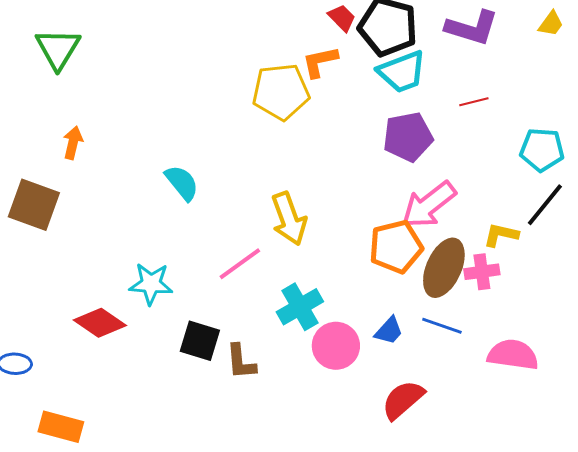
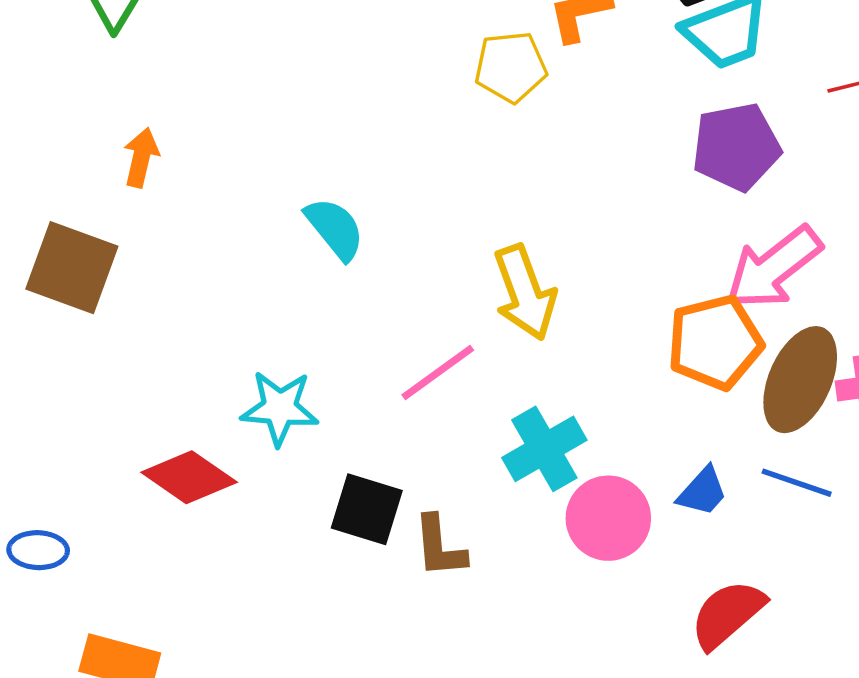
yellow pentagon: (281, 92) -> (511, 67), size x0.7

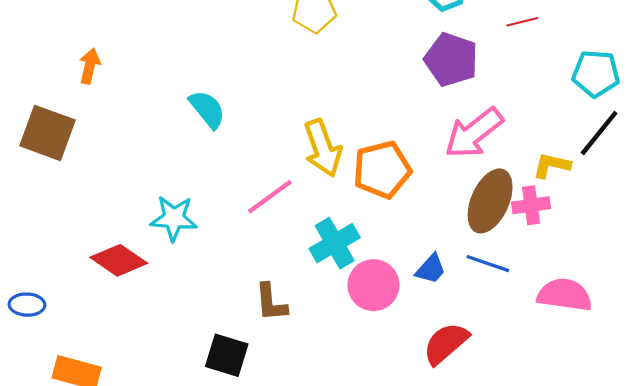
purple pentagon: (736, 147) -> (451, 60), turned 30
orange pentagon: (715, 342) -> (382, 170), moved
black square: (367, 509) -> (227, 355), moved

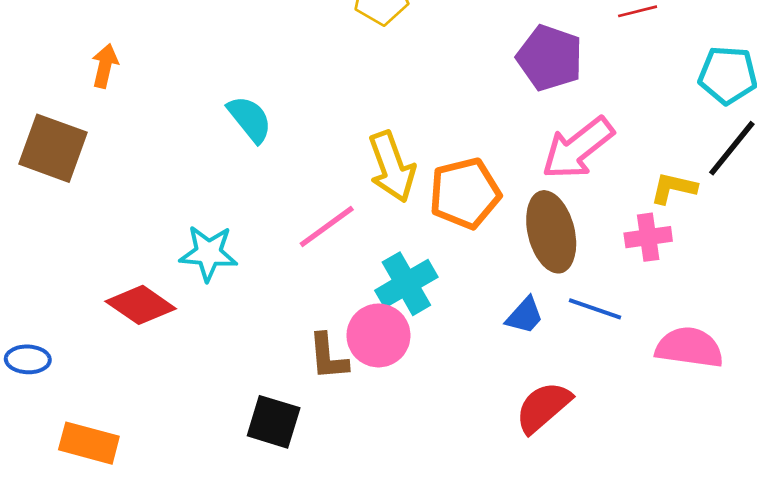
brown ellipse: (490, 201) -> (551, 232), moved, turned -38
pink circle: (373, 285) -> (378, 335), moved

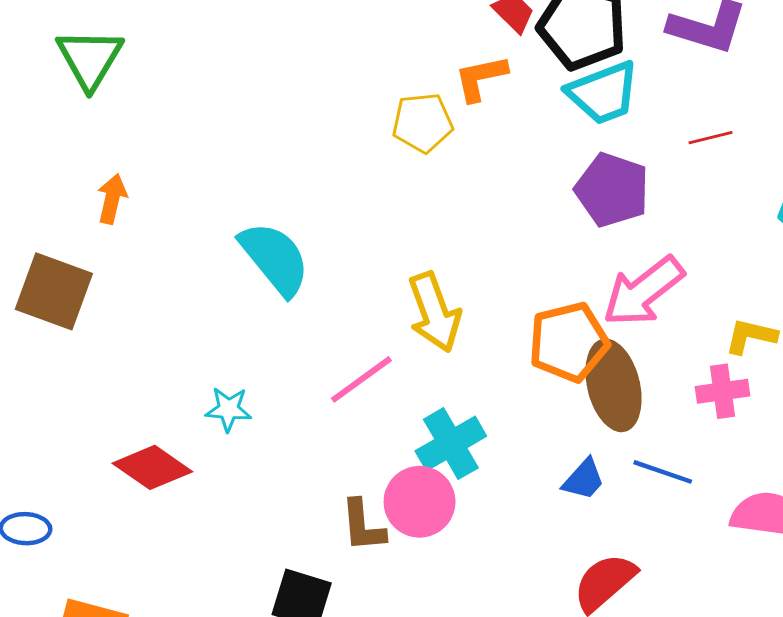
cyan semicircle: (250, 119) -> (275, 259), size x1.4
orange pentagon: (465, 193) -> (569, 342), moved
cyan star: (208, 253) -> (229, 409), size x0.7

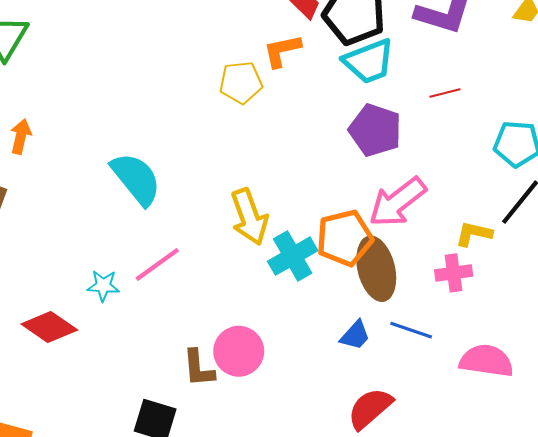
pink line: (361, 379) -> (157, 264), moved
cyan cross: (451, 444) -> (293, 256), moved

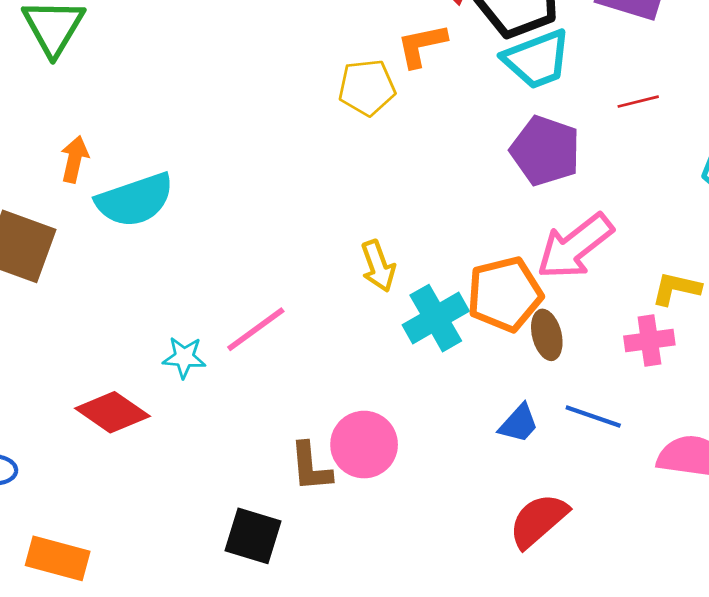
cyan semicircle: (136, 179) -> (135, 200), moved, turned 110
yellow arrow: (249, 217) -> (378, 266), size x0.7
brown ellipse: (376, 269) -> (547, 335), size x0.6

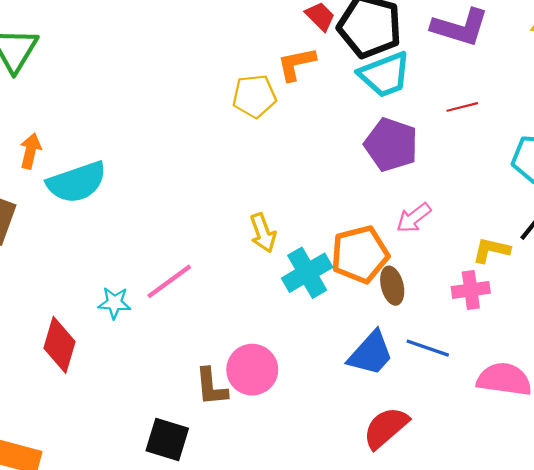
pink arrow: (575, 246) -> (414, 218), size x0.6
red diamond: (112, 412) -> (59, 345), turned 72
blue trapezoid: (519, 423) -> (371, 353), size x1.5

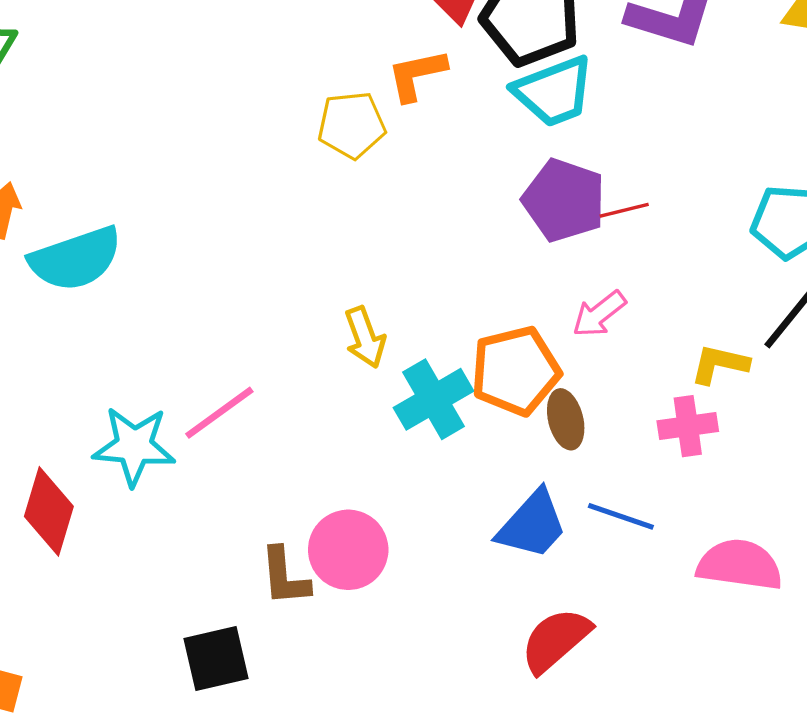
red line: (462, 107) -> (624, 210), moved
cyan star: (114, 303) -> (134, 446), size x1.6
black square: (167, 440) -> (216, 659), turned -30

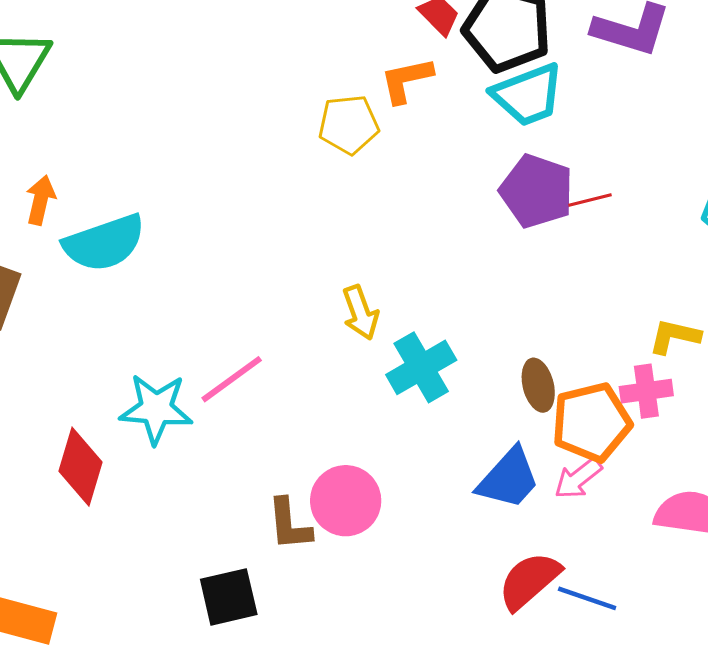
pink arrow: (599, 314) -> (578, 478), moved
orange pentagon: (515, 371) -> (592, 422), moved
blue line: (621, 516) -> (587, 598), moved

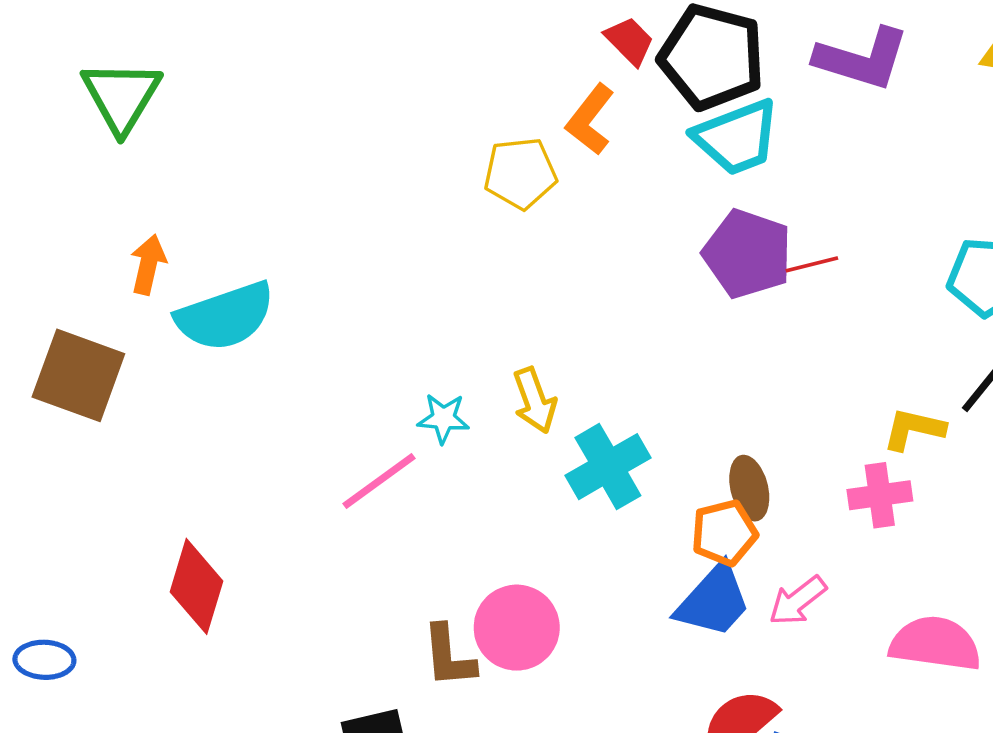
orange L-shape: (406, 80) -> (590, 120), turned -40
cyan star: (156, 409) -> (443, 418), moved, size x0.6
orange pentagon: (592, 422) -> (724, 533), moved, size x0.7

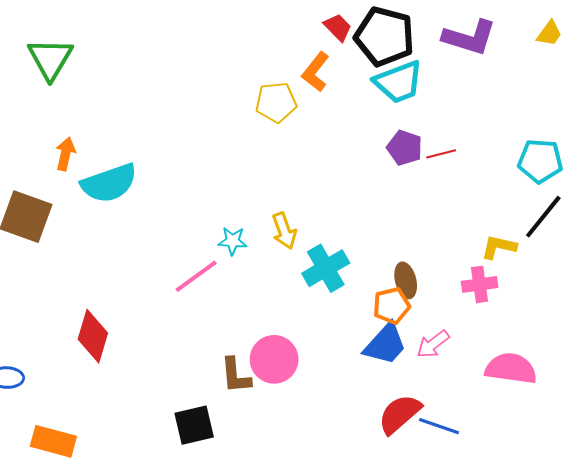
purple pentagon: (747, 254) -> (405, 148), size x0.7

